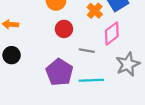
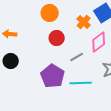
gray line: (87, 51) -> (77, 57), turned -40

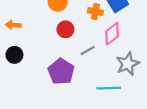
orange cross: (84, 22) -> (95, 12), turned -32
cyan line: (81, 83) -> (109, 88), moved

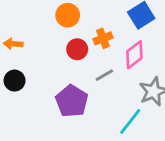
orange cross: (95, 12) -> (103, 38), moved, turned -32
cyan line: (109, 88) -> (130, 121), turned -50

